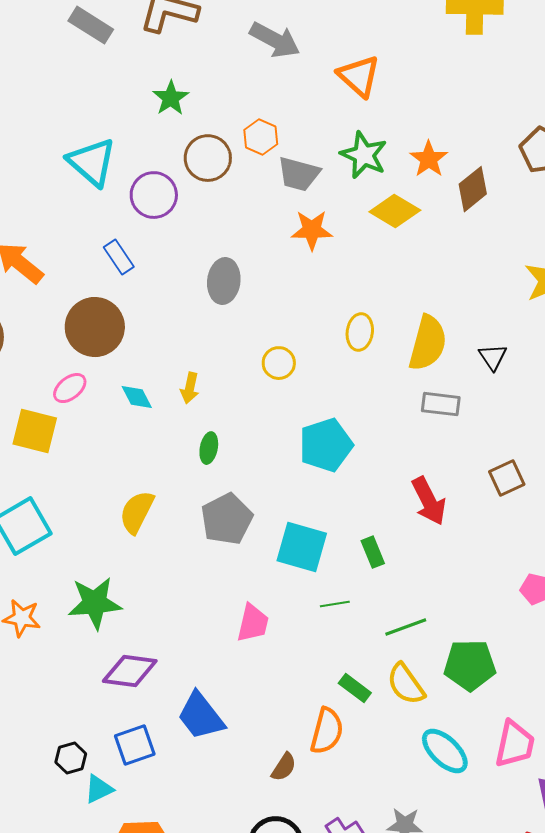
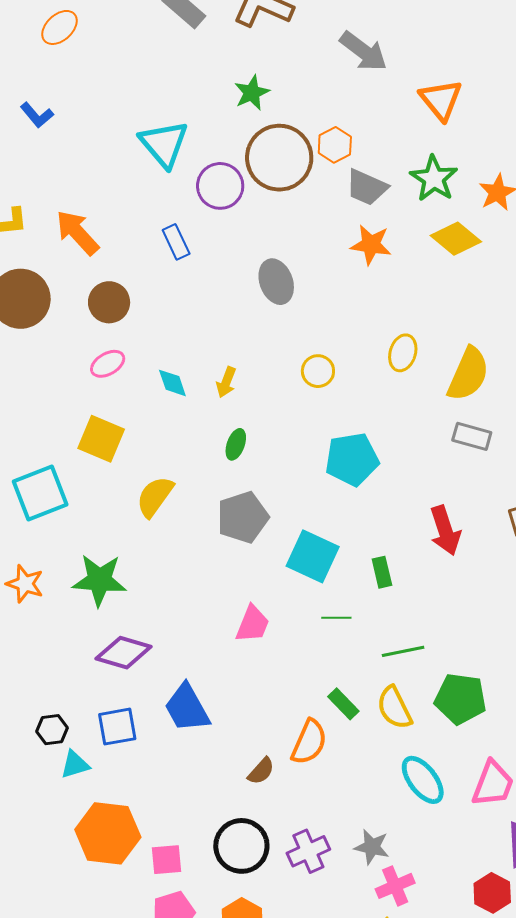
brown circle: (208, 158) -> (279, 158), size x1.4
gray ellipse: (224, 281) -> (276, 282), turned -36
brown circle: (95, 327) -> (109, 302), moved, size x0.7
yellow square: (35, 431) -> (101, 439), moved

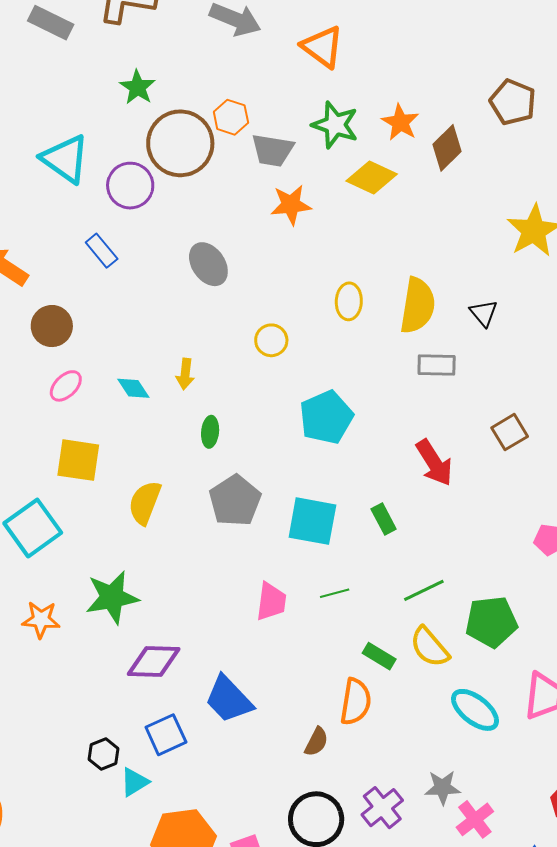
green line: (336, 618) -> (335, 593), moved

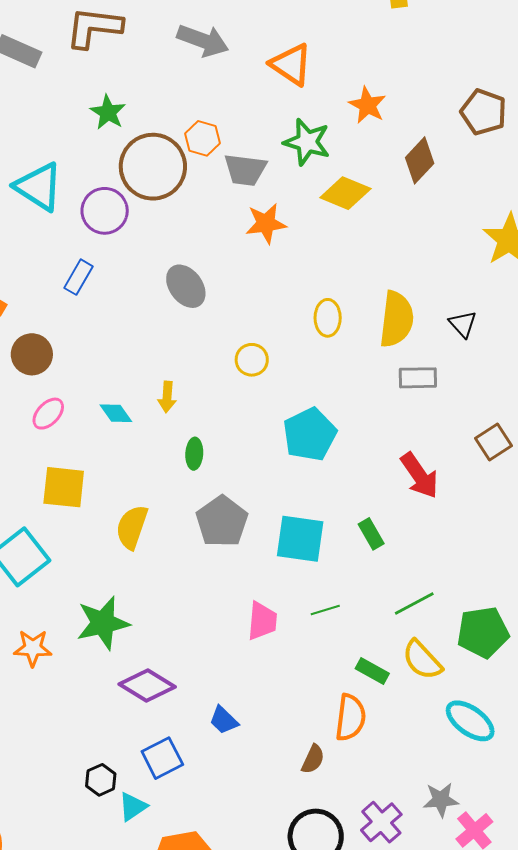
orange star: (400, 122) -> (367, 105), moved
blue rectangle: (102, 251) -> (79, 277), turned 72
purple diamond: (154, 662) -> (147, 685), turned 32
blue trapezoid: (229, 699) -> (224, 720), size x0.6

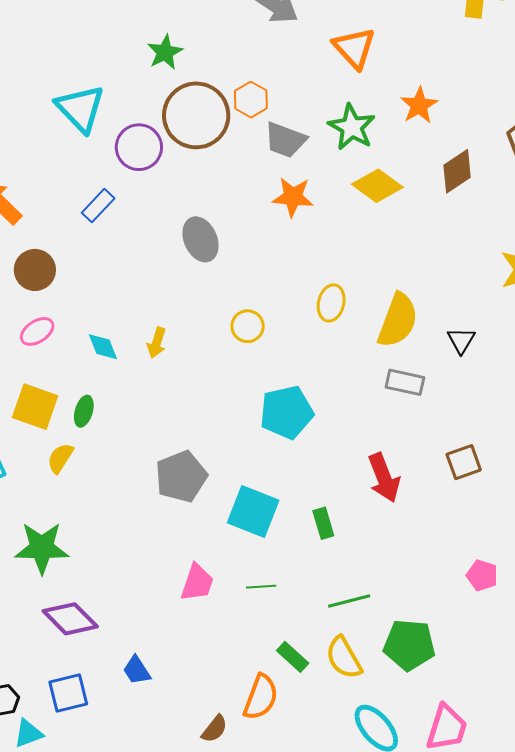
green ellipse: (194, 454) -> (84, 411), moved
yellow semicircle: (132, 527) -> (60, 458), moved, size x0.7

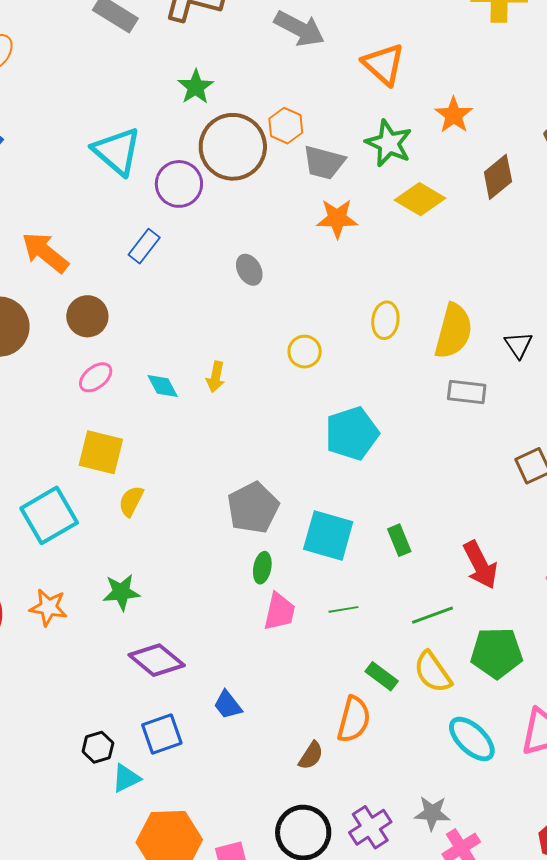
gray ellipse: (201, 239) -> (249, 270), size x0.7
green ellipse: (84, 411) -> (262, 568), moved
red arrow: (384, 478) -> (480, 565), moved
green star: (42, 548) -> (121, 592), size x0.7

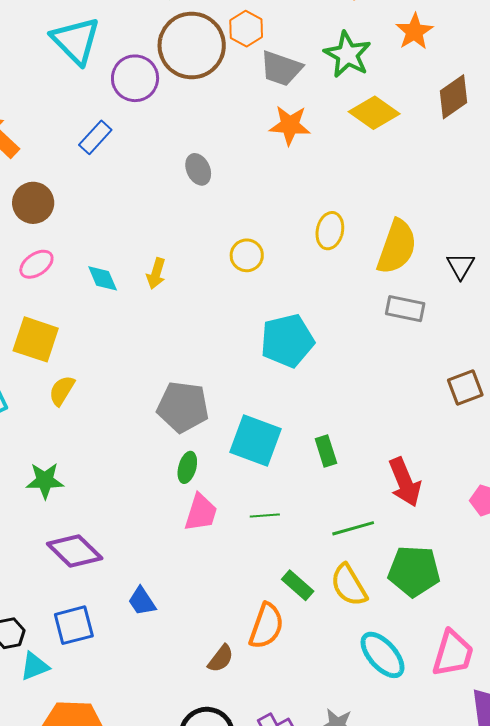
gray pentagon: (253, 508) -> (183, 407), turned 30

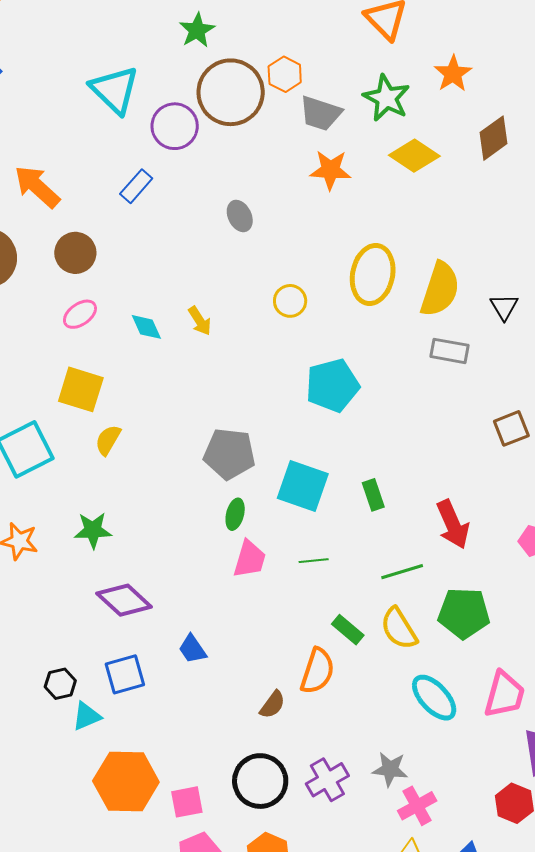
yellow ellipse: (330, 231) -> (373, 274), size x1.6
yellow arrow: (156, 273) -> (200, 321), turned -48

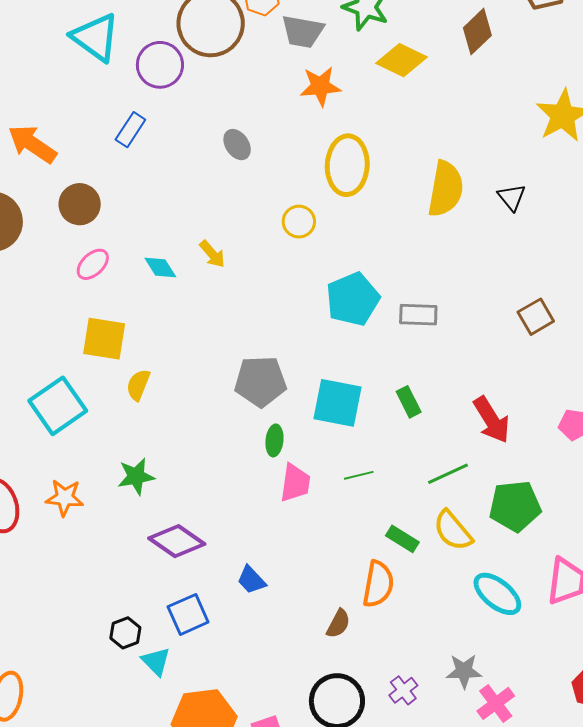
yellow ellipse: (373, 274) -> (347, 165), moved
gray rectangle: (449, 351) -> (418, 315), moved
cyan triangle: (87, 716) -> (156, 661), turned -44
purple cross: (327, 780) -> (403, 690), size x0.7

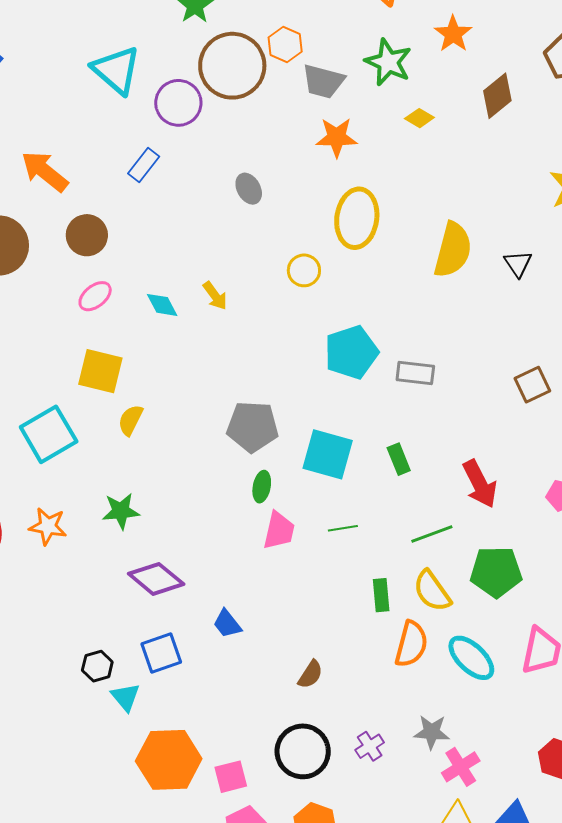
yellow diamond: (401, 60) -> (419, 118), size x0.6
green rectangle: (402, 539) -> (381, 595), turned 48
orange semicircle: (378, 584) -> (411, 644), moved

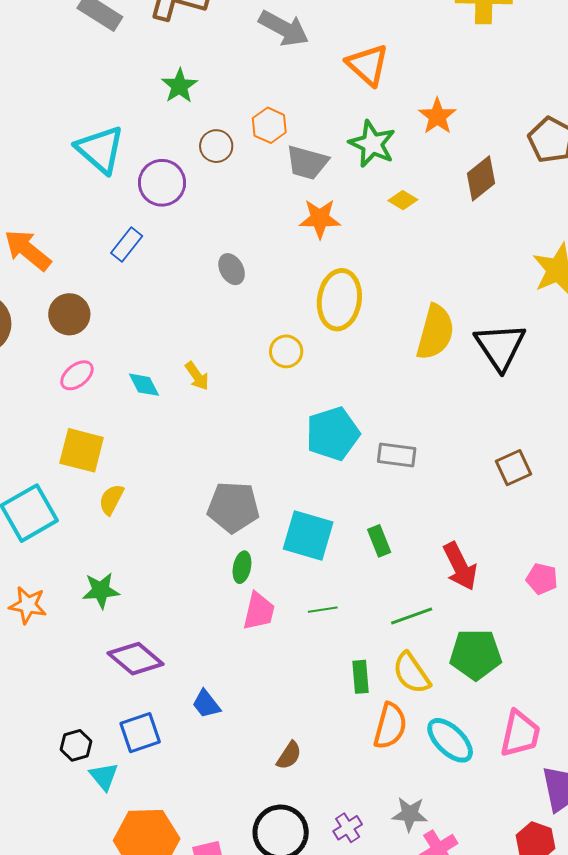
brown circle: (232, 66) -> (216, 146), size x0.5
black triangle: (518, 264) -> (500, 347), size x1.8

